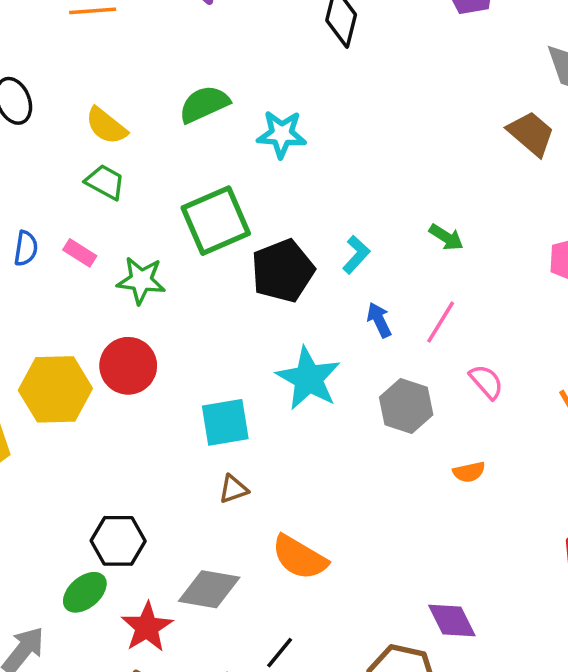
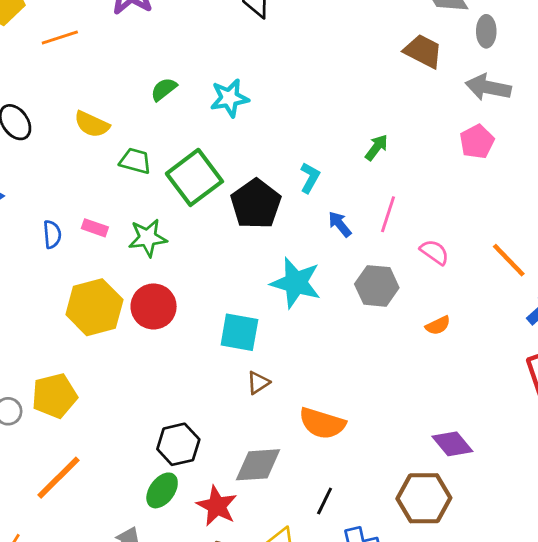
green semicircle: (204, 104) -> (164, 89), size x0.7
green trapezoid: (105, 182) -> (135, 161), moved
green arrow: (446, 237) -> (376, 147), turned -72
yellow hexagon: (55, 389) -> (94, 307), moved
cyan square: (225, 422) -> (239, 332), turned 33

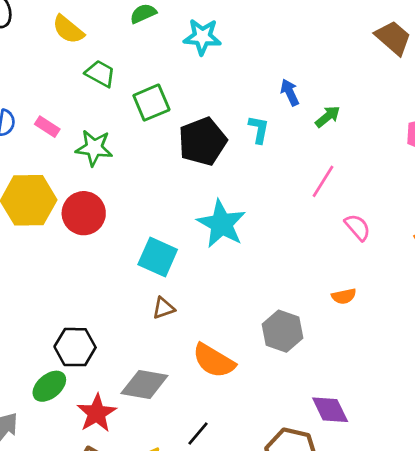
green square: (194, 177) -> (151, 103), size x0.7
cyan L-shape: (310, 178) -> (259, 129), turned -32
blue arrow: (340, 224) -> (290, 92), moved
gray hexagon: (377, 286) -> (283, 331), moved

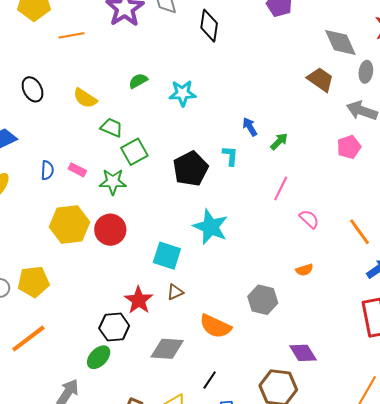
green square: (151, 103) -> (134, 152), moved
red star: (97, 413) -> (139, 300), moved

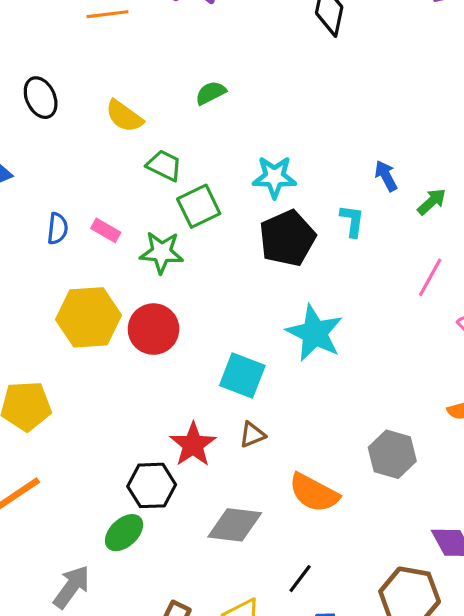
cyan star: (183, 93) -> (274, 177), moved

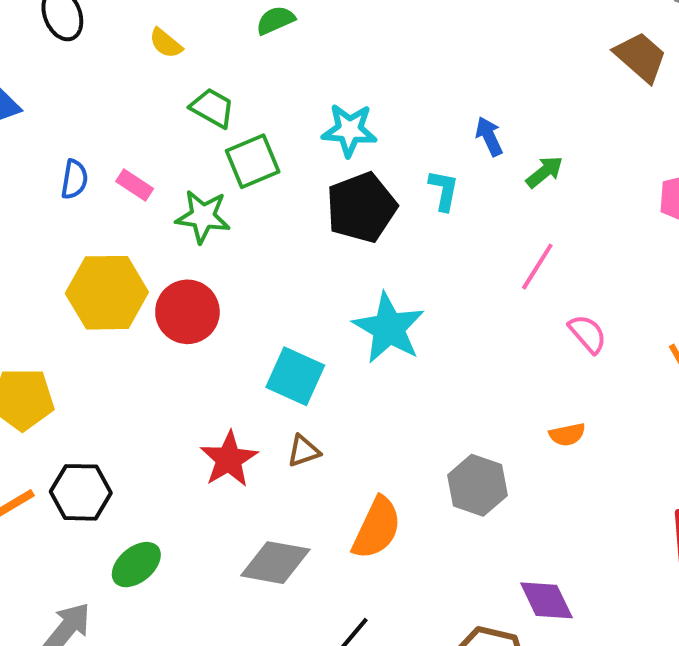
yellow semicircle: (124, 116) -> (166, 43), size x0.7
black hexagon: (152, 485) -> (81, 492), moved
orange semicircle: (314, 493) -> (377, 528), turned -96

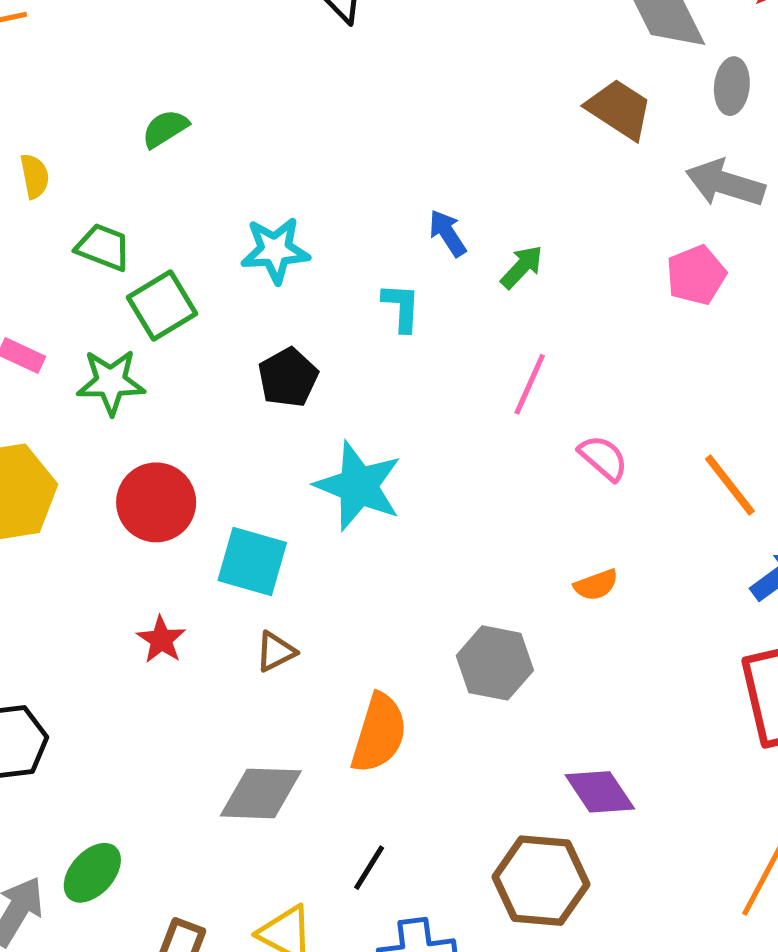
yellow semicircle: (166, 43) -> (35, 176), turned -132
black pentagon: (361, 207) -> (288, 378), moved, size x0.7
red circle: (187, 312) -> (156, 502), moved
red star: (229, 459) -> (161, 640), moved, size x0.7
green ellipse: (136, 565) -> (92, 873), moved

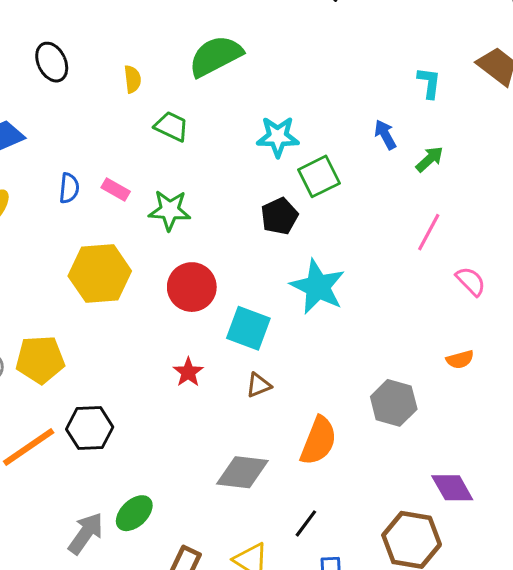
green semicircle: (165, 129) -> (216, 56), size x1.8
green square: (162, 306) -> (319, 176), moved
cyan L-shape: (401, 307) -> (429, 83), moved

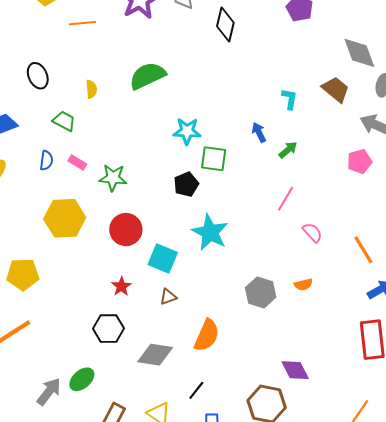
green trapezoid: (171, 126) -> (64, 121), moved
green square: (319, 176) -> (214, 159), turned 32
gray hexagon: (394, 403) -> (261, 292), moved
black hexagon: (90, 428) -> (108, 329), moved

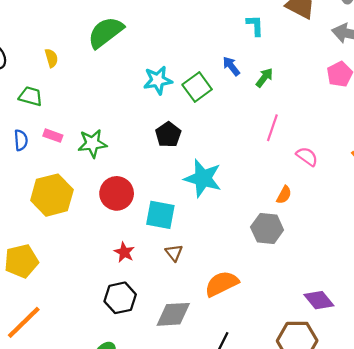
green square: (214, 159) -> (197, 87), moved, turned -32
orange semicircle: (303, 285) -> (284, 195), moved, turned -36
brown triangle: (168, 297) -> (174, 253), turned -36
orange semicircle: (207, 335) -> (222, 284), turned -128

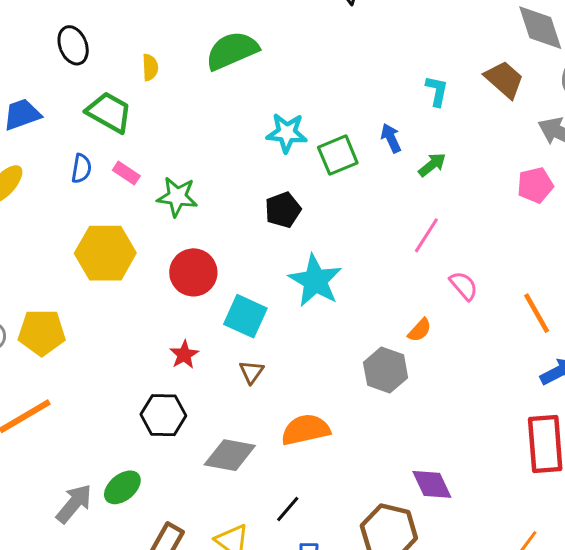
green trapezoid: (31, 96) -> (109, 112), size x1.4

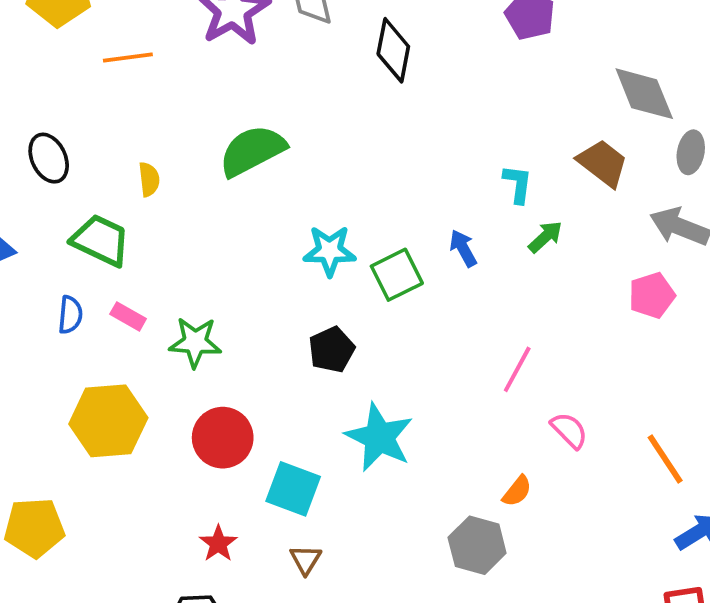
green arrow: (432, 165) -> (545, 237), moved

